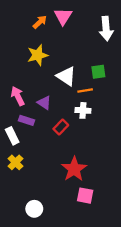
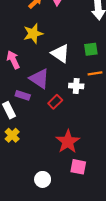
orange line: (85, 90) -> (95, 73), moved
pink arrow: (18, 96) -> (13, 60), moved
purple triangle: (44, 103) -> (39, 79), size x1.5
white circle: (34, 209) -> (43, 179), moved

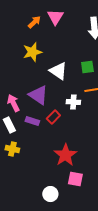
pink arrow: (13, 60) -> (13, 103), moved
purple rectangle: (23, 95) -> (32, 121), moved
yellow cross: (12, 135) -> (12, 149), turned -32
white circle: (43, 179) -> (50, 194), moved

